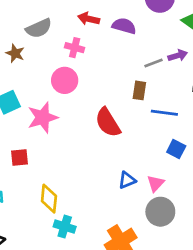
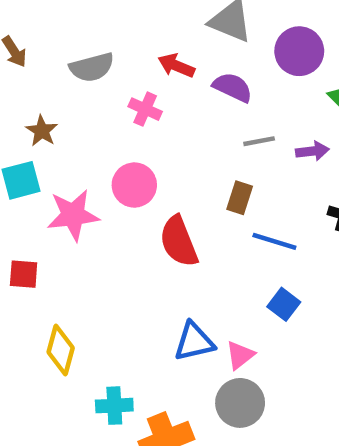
brown star: (15, 53) -> (42, 131), moved
gray line: (153, 63) -> (259, 141), moved
pink circle: (65, 80) -> (134, 185), moved
blue triangle: (127, 180) -> (194, 342), size x1.4
cyan cross: (65, 227) -> (114, 406), moved, turned -30

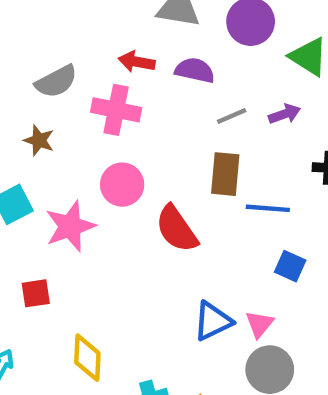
pink cross: (145, 109) -> (116, 110), size x1.5
brown star: (42, 131) -> (39, 140), moved
brown rectangle: (240, 198) -> (225, 174), size x1.4

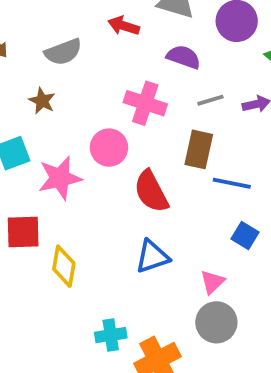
red arrow: (137, 62) -> (124, 26), moved
pink cross: (116, 110) -> (145, 103), moved
red square: (36, 293) -> (23, 232), size x1.4
blue triangle: (213, 321) -> (152, 257), moved
yellow diamond: (87, 358) -> (64, 266), moved

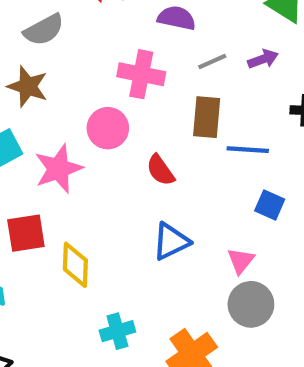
brown star: (42, 101) -> (28, 86), size x1.4
red semicircle: (151, 191) -> (160, 170), size x0.7
cyan cross: (111, 335) -> (117, 331), moved

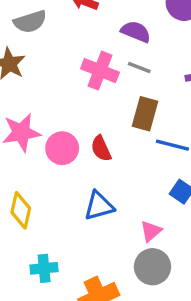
gray line: (212, 61) -> (139, 67), moved, turned 35
pink circle: (108, 128) -> (62, 148), moved

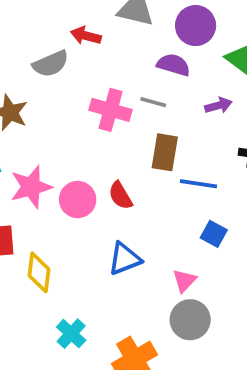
gray semicircle: (30, 22) -> (51, 64), moved
purple semicircle: (136, 32) -> (173, 65), moved
cyan cross: (44, 268) -> (71, 334), turned -36

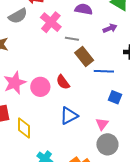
gray line: (153, 102) -> (72, 39), moved
pink cross: (111, 110) -> (51, 22), moved, turned 30
brown rectangle: (165, 152) -> (84, 57), turned -42

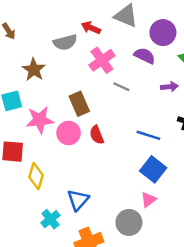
brown rectangle: (84, 57) -> (79, 104), moved
blue square: (115, 97) -> (153, 169), size x1.5
blue triangle: (69, 116) -> (78, 200), moved, turned -36
pink triangle: (102, 124) -> (148, 200), moved

